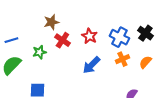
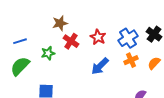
blue cross: (119, 37) -> (128, 38), turned 30

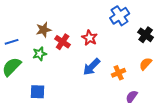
brown star: (60, 23) -> (44, 30), moved
blue cross: (128, 38) -> (120, 16), moved
orange cross: (131, 60) -> (119, 73), moved

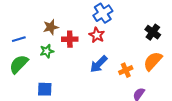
blue cross: (120, 16) -> (103, 13), moved
red cross: (63, 42) -> (70, 39), turned -35
orange semicircle: (146, 64) -> (153, 61), size x1.5

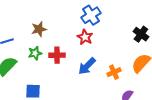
red cross: (70, 39) -> (57, 55), moved

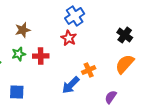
blue arrow: (87, 66) -> (71, 85), moved
orange cross: (114, 72) -> (89, 70), moved

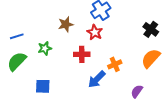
brown star: (23, 30) -> (66, 24), moved
red cross: (41, 56) -> (82, 54), moved

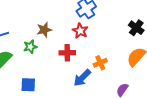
brown star: (66, 24) -> (44, 30), moved

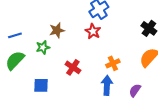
red cross: (67, 53) -> (73, 67), moved, turned 35
blue arrow: (82, 78) -> (107, 85), moved, turned 138

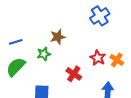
red star: (93, 31) -> (98, 58), moved
orange cross: (113, 63) -> (117, 60), moved, turned -32

